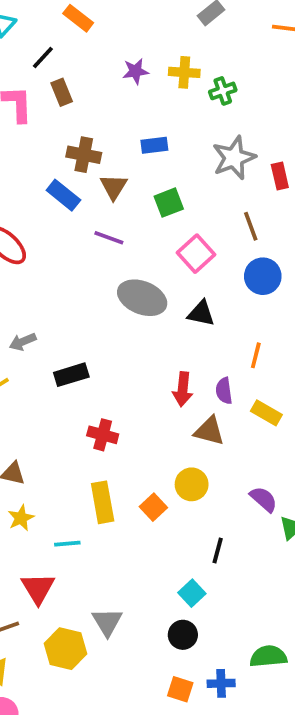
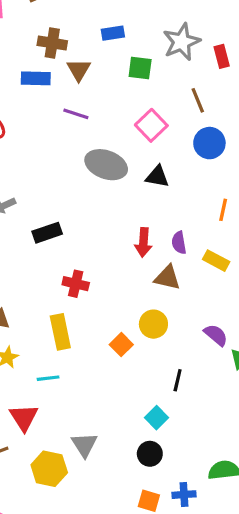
blue rectangle: (63, 195) -> (36, 78), turned -36
green square: (169, 203) -> (140, 68), moved, turned 30
orange line: (256, 355) -> (223, 210), moved
yellow rectangle: (103, 502) -> (60, 332), moved

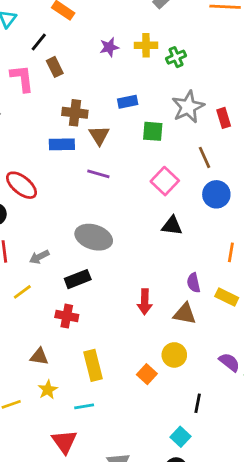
gray ellipse: (106, 165) -> (94, 237), moved
red arrow: (143, 242) -> (145, 302), moved
red cross: (76, 284) -> (67, 316), moved

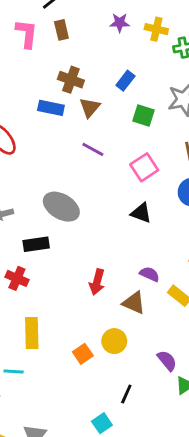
blue rectangle: (128, 102) -> (125, 81), turned -54
purple line: (98, 174) -> (93, 149), moved
purple semicircle: (194, 283) -> (150, 274), turned 114

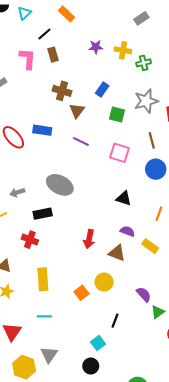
blue rectangle: (51, 108) -> (42, 130), moved
pink square: (144, 167) -> (119, 153), turned -36
black triangle: (141, 213) -> (124, 198), moved
cyan line: (14, 371) -> (44, 316), moved

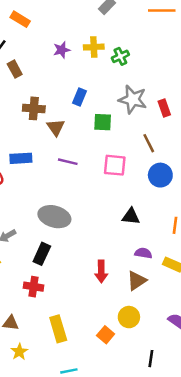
gray star: (146, 101) -> (133, 99), turned -30
black rectangle: (43, 214) -> (42, 254), turned -42
brown triangle: (117, 253) -> (137, 281), turned -42

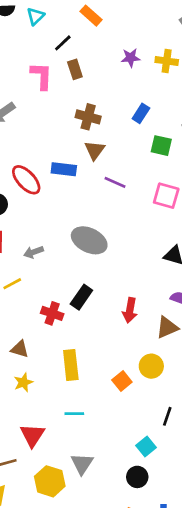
brown triangle: (56, 127) -> (95, 150), moved
black rectangle: (42, 254) -> (81, 297), moved

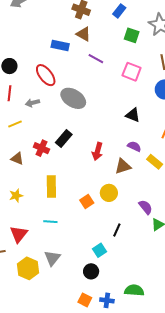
brown triangle: (95, 150) -> (83, 34), turned -42
red ellipse: (26, 180) -> (46, 75), moved
brown triangle: (20, 349) -> (17, 158), moved

